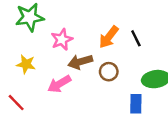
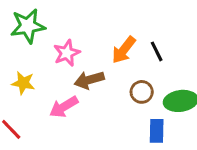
brown circle: (109, 72) -> (142, 92), moved

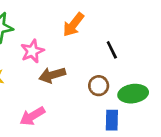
orange arrow: (124, 50) -> (73, 25), moved
pink arrow: (64, 107) -> (32, 116), moved

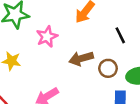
brown arrow: (52, 75) -> (81, 59), moved

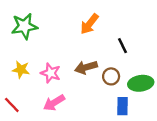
pink star: (47, 37) -> (51, 73), moved, turned -30

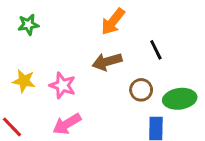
green star: (24, 26) -> (28, 25), size x0.6
brown arrow: (86, 67) -> (107, 62), moved

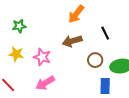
green star: (28, 25) -> (19, 26), moved

